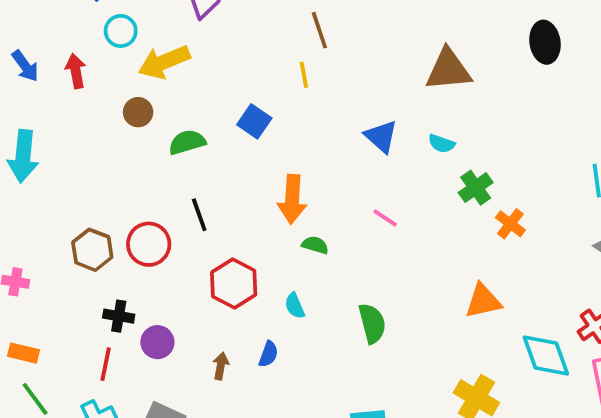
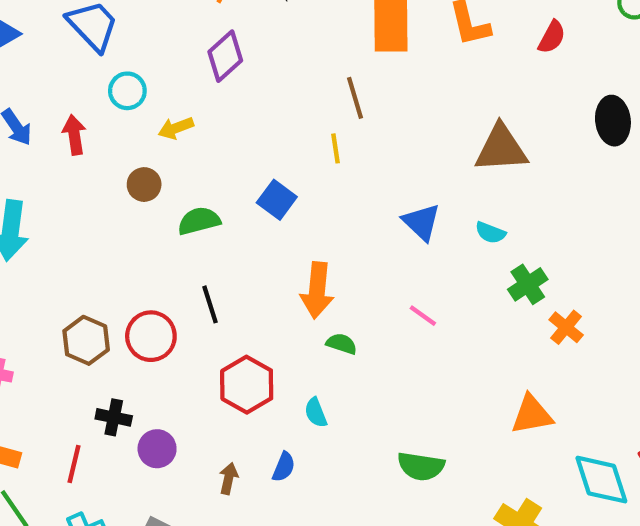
yellow arrow: (164, 62) -> (176, 128), size x0.6
green semicircle: (372, 323) -> (421, 466), moved, turned 111
red line: (106, 364) -> (74, 464), moved

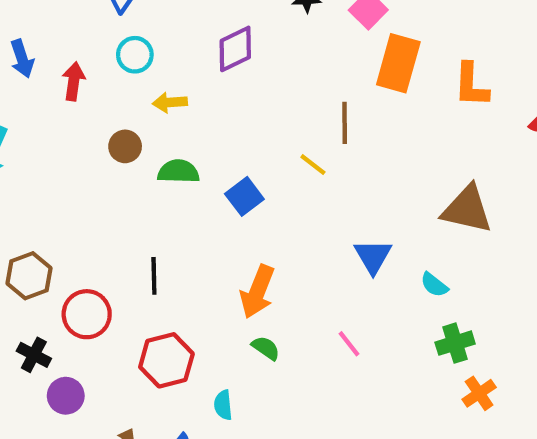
yellow line: (335, 148) -> (313, 165), turned -60
green semicircle: (199, 221) -> (178, 172), moved
red circle: (151, 336) -> (87, 314), moved

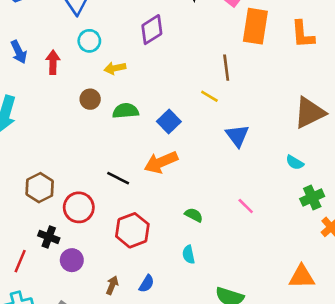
brown triangle: (467, 209) -> (310, 113), turned -32
blue triangle: (373, 256) -> (237, 136), moved
black line: (154, 276) -> (118, 178), turned -55
orange arrow: (257, 292) -> (161, 162), moved, turned 52
cyan semicircle: (223, 405) -> (189, 255), moved

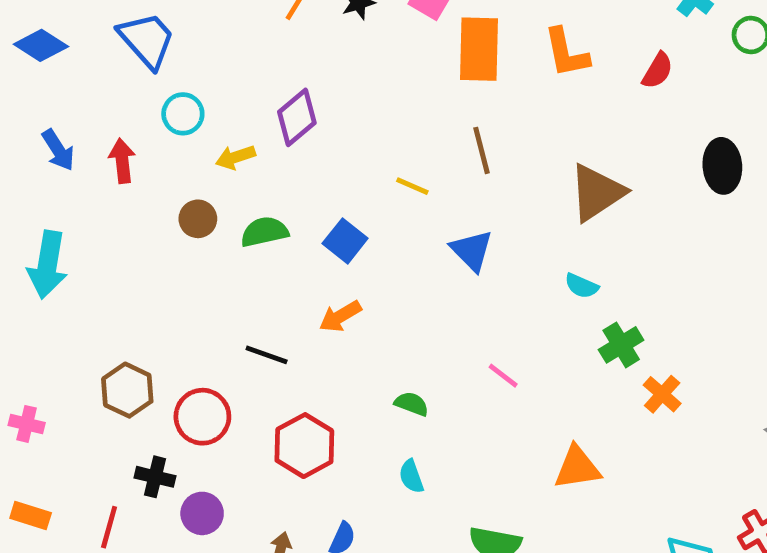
purple diamond: (152, 30) -> (297, 117), moved
brown line: (226, 68) -> (481, 150), moved
orange arrow: (161, 162) -> (340, 316), size x0.7
orange triangle: (302, 277) -> (577, 468), moved

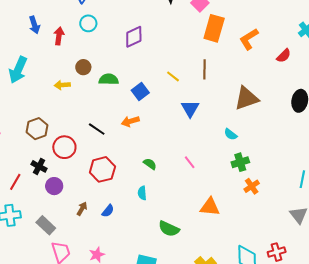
orange L-shape: (566, 53) -> (249, 39), turned 55
yellow arrow: (235, 157) -> (62, 85), moved

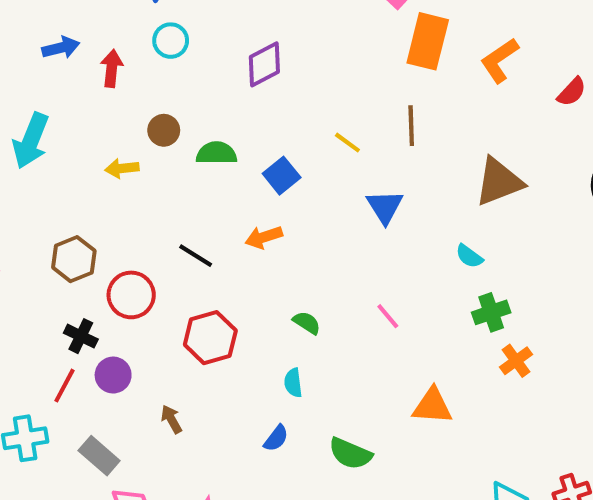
blue arrow: (34, 25) -> (61, 48), turned -84
red line: (15, 182) -> (64, 386), moved
brown arrow: (82, 209) -> (171, 419), turned -56
blue semicircle: (108, 211) -> (276, 438), moved

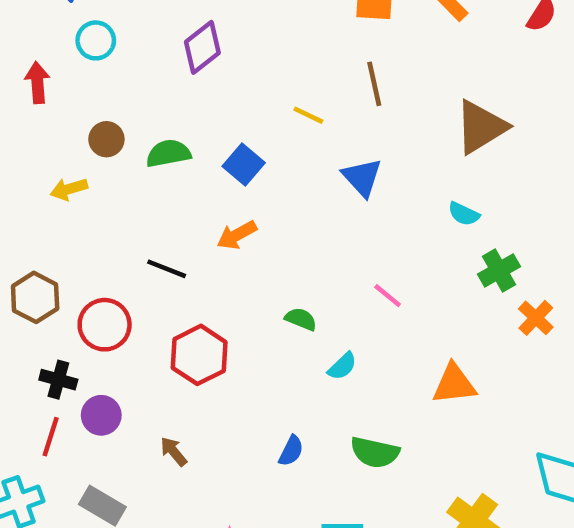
cyan semicircle: (293, 383) -> (342, 366), moved, turned -116

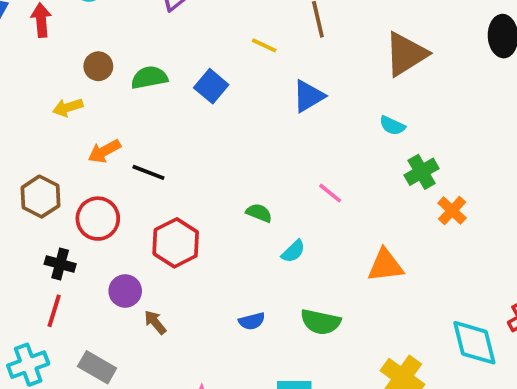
blue triangle: (362, 177) -> (308, 96), turned 42
orange arrow: (237, 235) -> (104, 151), moved
purple circle: (101, 415) -> (125, 291), moved
blue semicircle: (291, 451) -> (252, 321), turned 50

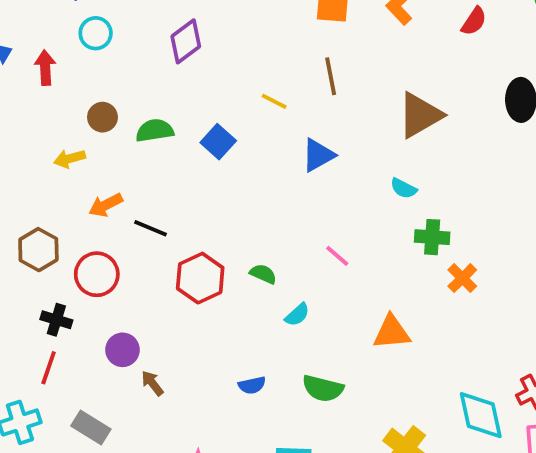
green cross: (422, 172) -> (432, 237), turned 32
red hexagon: (176, 243) -> (200, 278), moved

